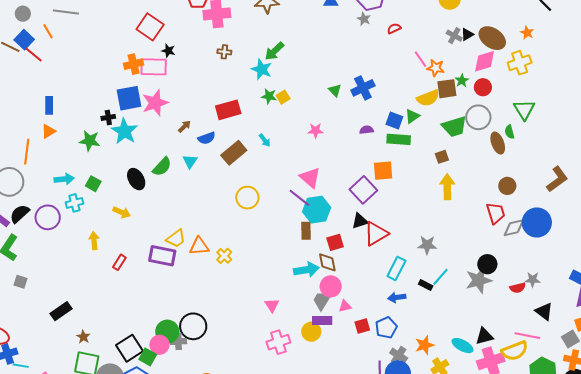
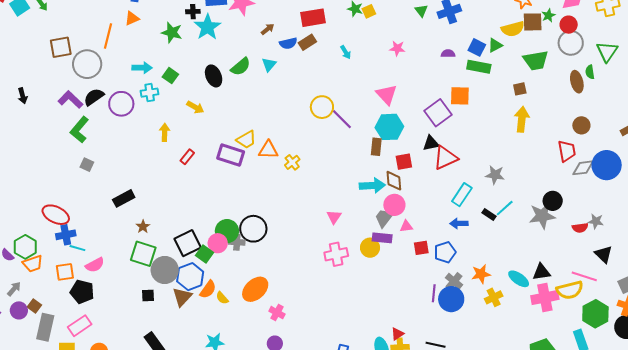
gray circle: (478, 117) -> (571, 43), moved
brown rectangle: (234, 153) -> (307, 42), moved, size x0.7
purple line: (299, 198) -> (342, 119), moved

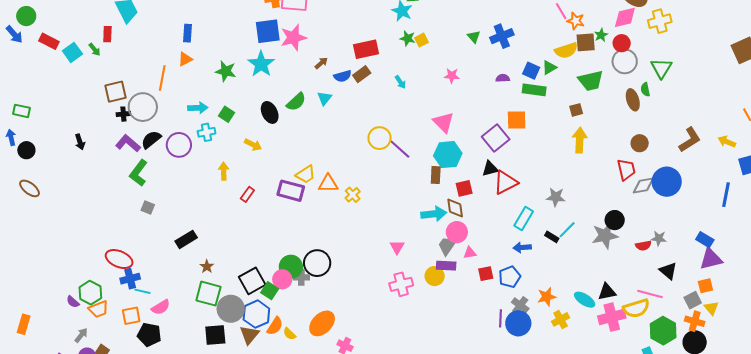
black cross: (193, 12) -> (123, 114), moved
black square: (148, 295) -> (215, 335), size x1.6

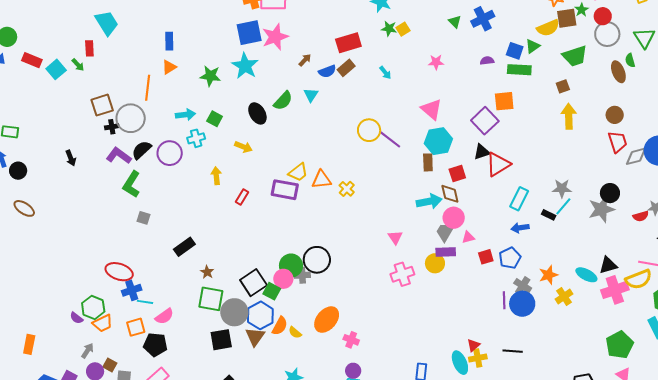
brown circle: (640, 143) -> (615, 115), moved
gray star: (556, 197) -> (562, 188), moved

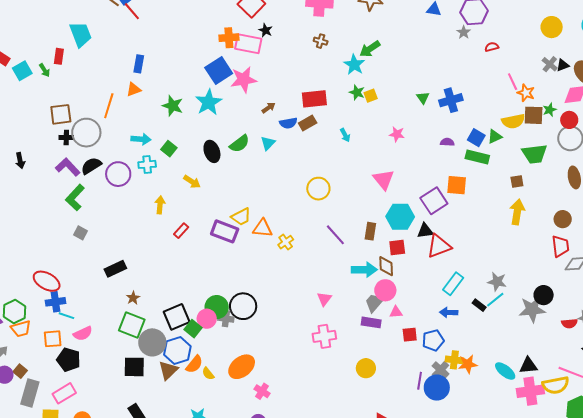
blue square: (249, 33) -> (219, 70), turned -32
purple line: (390, 140) -> (335, 235), moved
cyan hexagon: (438, 141) -> (400, 217), moved
yellow circle: (435, 263) -> (366, 368), moved
yellow cross: (564, 296) -> (454, 360), moved, turned 30

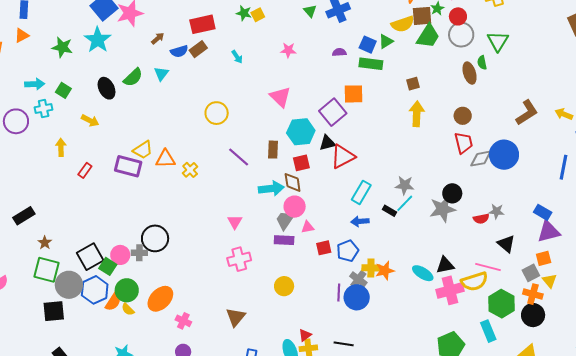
green trapezoid: (534, 154) -> (428, 36), moved, turned -44
green circle: (217, 307) -> (127, 290), moved
brown triangle: (168, 370) -> (236, 317), moved

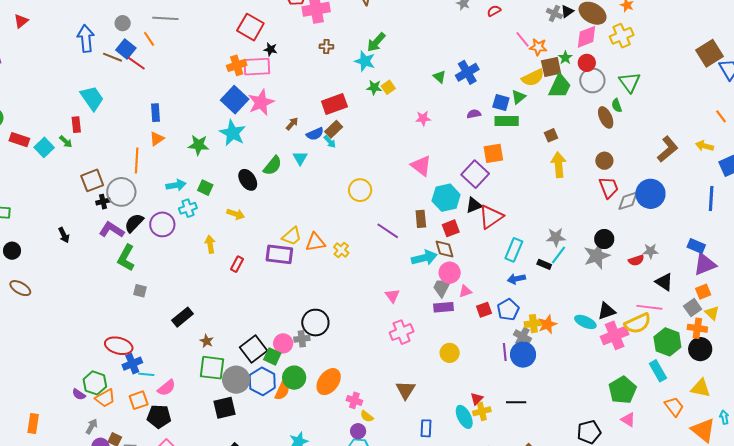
cyan arrow: (237, 57) -> (330, 142), moved
yellow semicircle: (128, 309) -> (367, 416), moved

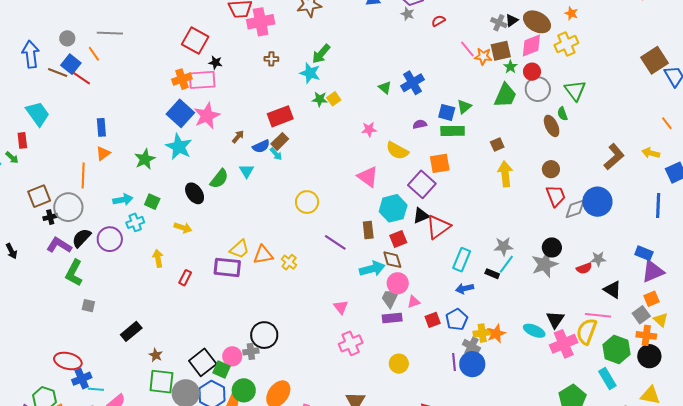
brown square: (551, 67) -> (501, 51), moved
yellow semicircle: (533, 78) -> (397, 151), moved, turned 55
green star: (199, 145) -> (145, 159), turned -30
black triangle: (607, 311) -> (555, 320), turned -36
yellow semicircle: (638, 323) -> (587, 331), turned 136

